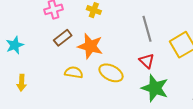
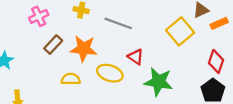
gray line: (147, 29) -> (118, 23), moved, turned -45
red triangle: (147, 61) -> (136, 57), moved

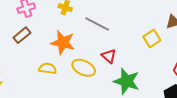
yellow square: (180, 31) -> (152, 39), size x0.7
brown rectangle: (53, 45) -> (22, 35), moved

